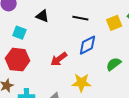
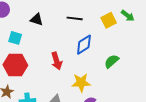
red arrow: (59, 59) -> (57, 61), turned -66

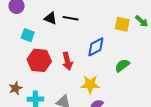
black line: (75, 18) -> (71, 18), moved
yellow square: (109, 20) -> (122, 24), turned 35
red hexagon: (15, 65) -> (39, 60), moved

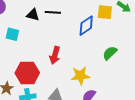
blue diamond: (96, 47) -> (86, 26), moved
red hexagon: (39, 60) -> (27, 73), moved
red arrow: (67, 61) -> (55, 55), turned 36

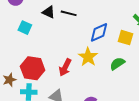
yellow square: (105, 12) -> (126, 38), moved
red arrow: (55, 55) -> (65, 67), moved
yellow star: (80, 76) -> (88, 57), moved, turned 30

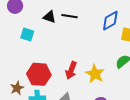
blue diamond: (99, 32) -> (110, 21), moved
yellow star: (88, 57) -> (95, 74), moved

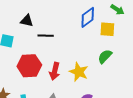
black line: (69, 16) -> (46, 36), moved
red hexagon: (39, 74) -> (29, 66), moved

